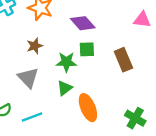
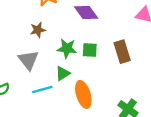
green square: (87, 49) -> (90, 50), moved
cyan line: (32, 117) -> (42, 90), moved

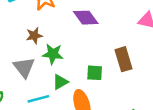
green star: (67, 48) -> (53, 54), moved
green square: (90, 50) -> (95, 73), moved

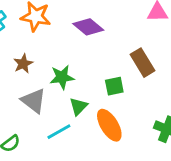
brown star: (34, 36) -> (23, 64), moved

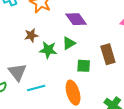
brown star: (23, 64) -> (31, 35), moved
gray triangle: (34, 101) -> (17, 72), moved
green triangle: (78, 106) -> (69, 43), moved

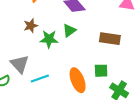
brown rectangle: (108, 54) -> (110, 39), turned -60
green square: (84, 66) -> (101, 71), moved

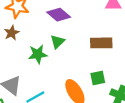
brown star: (31, 26) -> (12, 33), moved

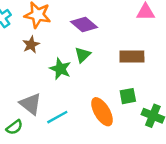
green star: (38, 54) -> (60, 69), turned 30

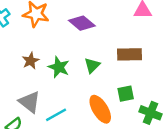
brown star: (31, 45) -> (31, 61), moved
green triangle: (83, 55) -> (92, 65), moved

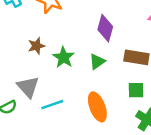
purple diamond: (82, 23) -> (105, 28), moved, turned 55
green square: (126, 94) -> (136, 90), moved

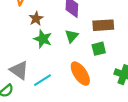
brown star: (36, 46) -> (36, 18), moved
green square: (136, 90) -> (99, 49), moved

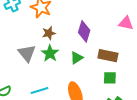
green square: (99, 49) -> (110, 78), moved
gray triangle: (19, 70) -> (27, 53), moved

